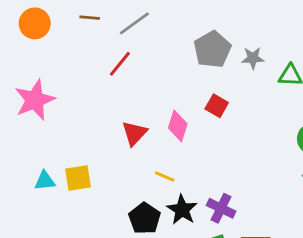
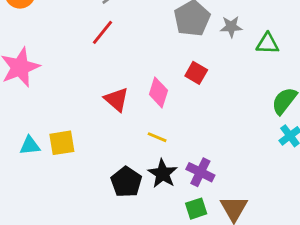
red triangle: (134, 133) -> (116, 99), turned -32
yellow line: (165, 176) -> (157, 137), moved

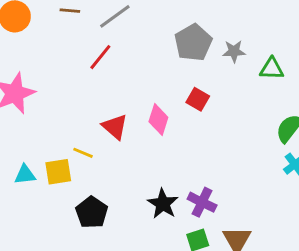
yellow line: (157, 137) -> (83, 153), moved
black pentagon: (126, 182) -> (92, 212), moved

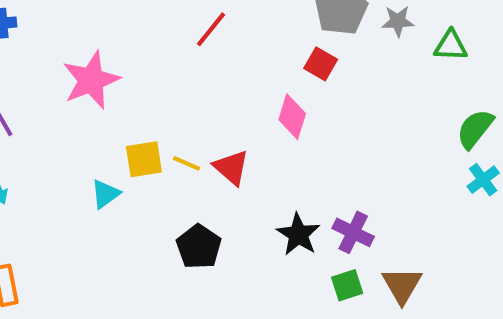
red square: (198, 99) -> (321, 64), moved
red triangle: (115, 127) -> (231, 167), moved
yellow square: (58, 172) -> (144, 159), moved
cyan triangle: (25, 175) -> (105, 194), turned -30

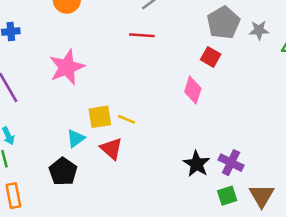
red line: (211, 29) -> (142, 35), turned 55
red triangle: (231, 167) -> (111, 149), moved
black pentagon: (199, 247) -> (63, 172), moved

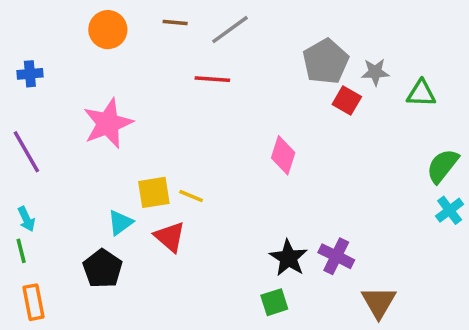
red square: (211, 57) -> (347, 100), moved
green square: (227, 196) -> (274, 302), moved

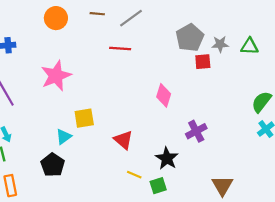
green triangle: (421, 93) -> (250, 46), moved
red square: (347, 100) -> (203, 62), turned -35
yellow line: (191, 196) -> (134, 175), moved
red triangle: (170, 237) -> (123, 140), moved
purple cross: (336, 256) -> (196, 131), moved, turned 36

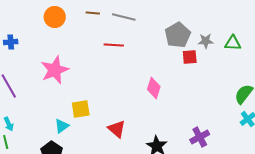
gray line: (131, 18) -> (124, 17), turned 50
purple cross: (196, 131) -> (200, 137), moved

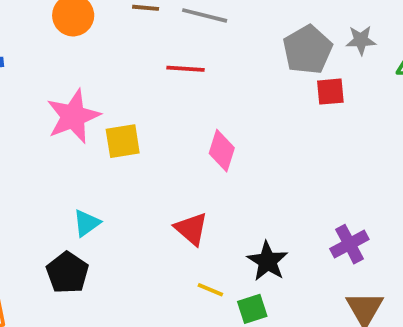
gray star: (206, 41) -> (361, 40), moved
pink diamond: (154, 88) -> (222, 151), moved
yellow square: (81, 109) -> (123, 141), moved

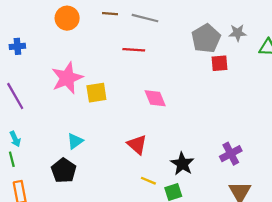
pink diamond: (222, 151) -> (155, 98), turned -40

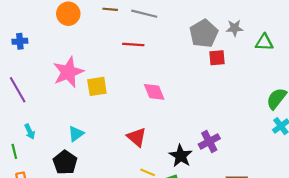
cyan arrow: (15, 139) -> (30, 132), moved
purple cross: (231, 154) -> (209, 141), moved

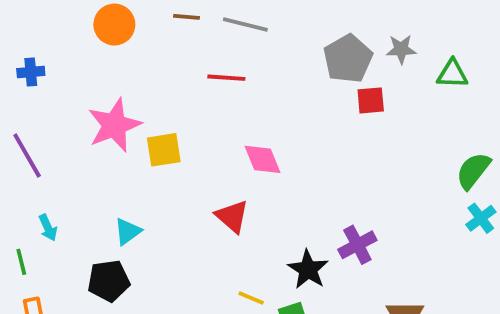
red triangle: (137, 137) -> (232, 216), moved
black pentagon: (65, 162) -> (109, 281), turned 30

